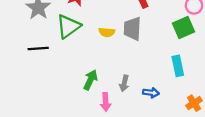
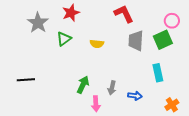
green triangle: (68, 26) -> (64, 39), size x0.7
gray trapezoid: (132, 29) -> (136, 41), moved
black line: (38, 48) -> (26, 80), moved

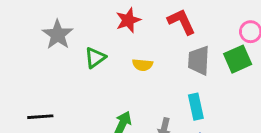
red star: (71, 13) -> (128, 20), moved
cyan rectangle: (158, 73) -> (196, 107), moved

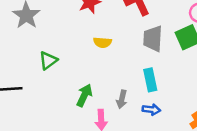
green triangle: (95, 58) -> (48, 60), moved

